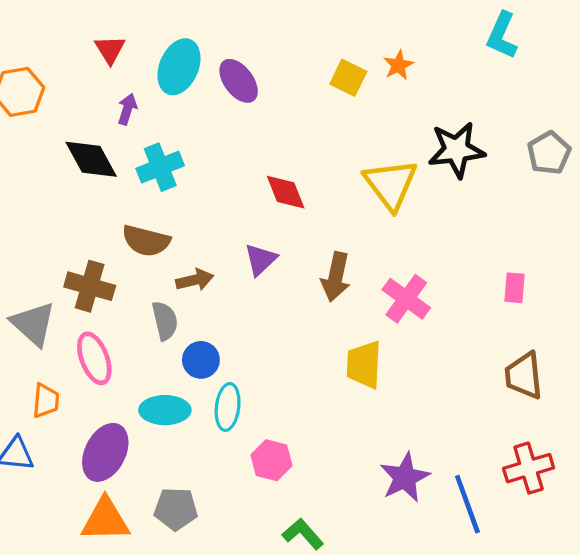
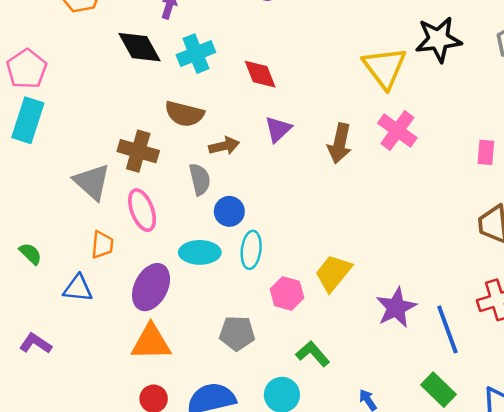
red diamond: (286, 192) -> (260, 74), moved
pink cross: (406, 299) -> (397, 131), moved
yellow trapezoid: (364, 365) -> (333, 273), moved, turned 36
gray pentagon: (176, 509) -> (237, 333), moved

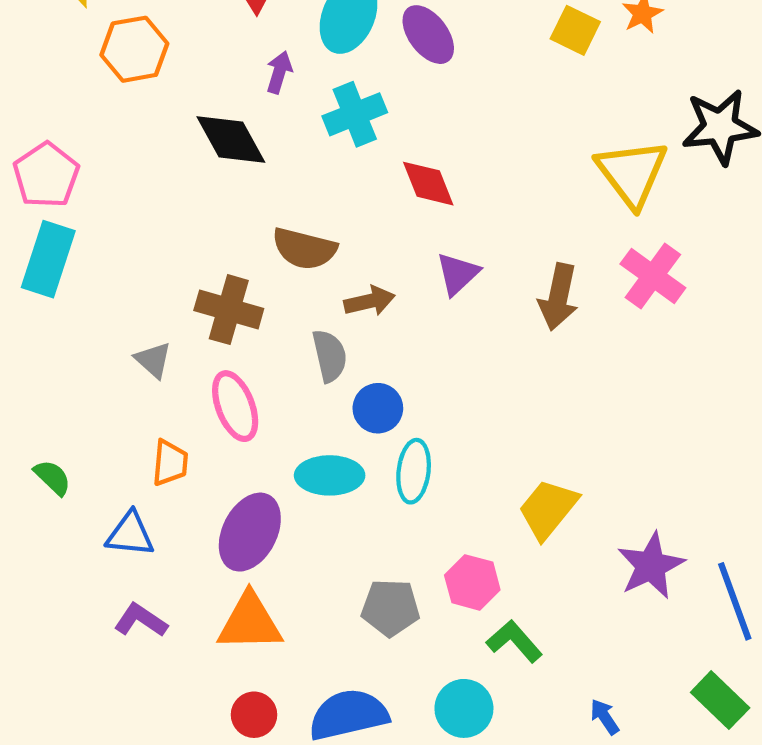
cyan cross: (196, 54) -> (355, 114), moved
gray triangle: (92, 182) -> (153, 360), size x0.6
pink hexagon: (287, 293) -> (472, 582), moved
purple L-shape: (36, 344) -> (141, 620), moved

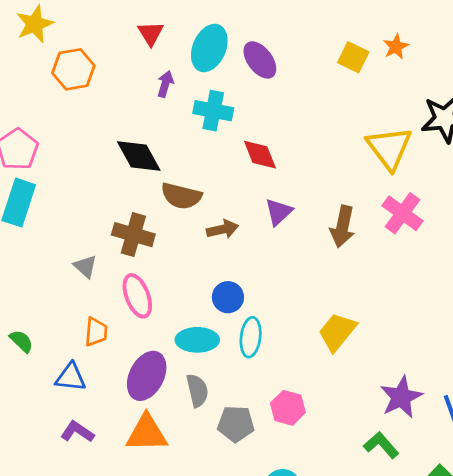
cyan cross: (355, 114) -> (213, 111), turned 33
black diamond: (231, 139) -> (139, 156), moved
gray semicircle: (330, 356) -> (197, 390), moved
yellow trapezoid: (548, 509) -> (337, 332), moved
green L-shape: (514, 641) -> (381, 445), moved

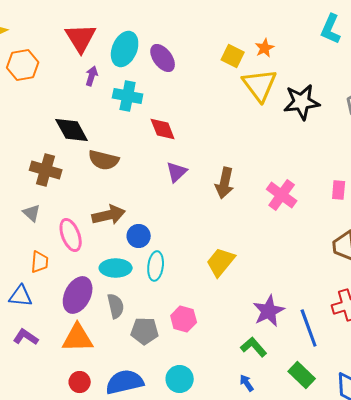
red triangle: (151, 33) -> (81, 38), size x1.6
yellow triangle: (389, 148) -> (260, 85), moved
pink cross: (403, 213) -> (282, 195), moved
brown arrow: (223, 229) -> (109, 215), moved, size x1.4
brown cross: (133, 235) -> (46, 170), moved

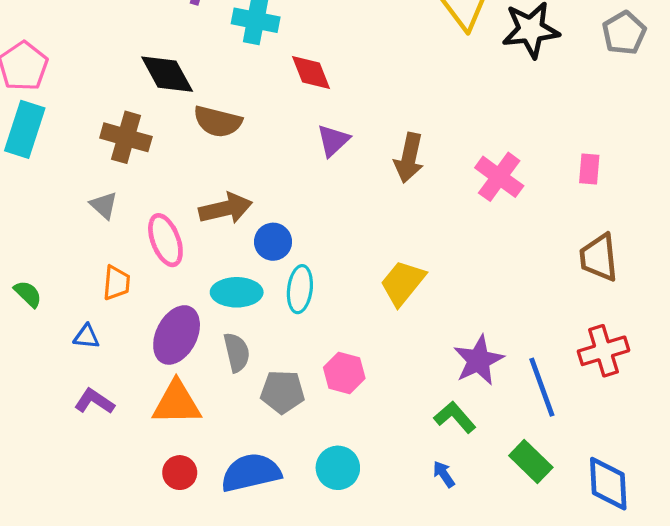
blue triangle: (21, 296) -> (86, 337), size x0.7

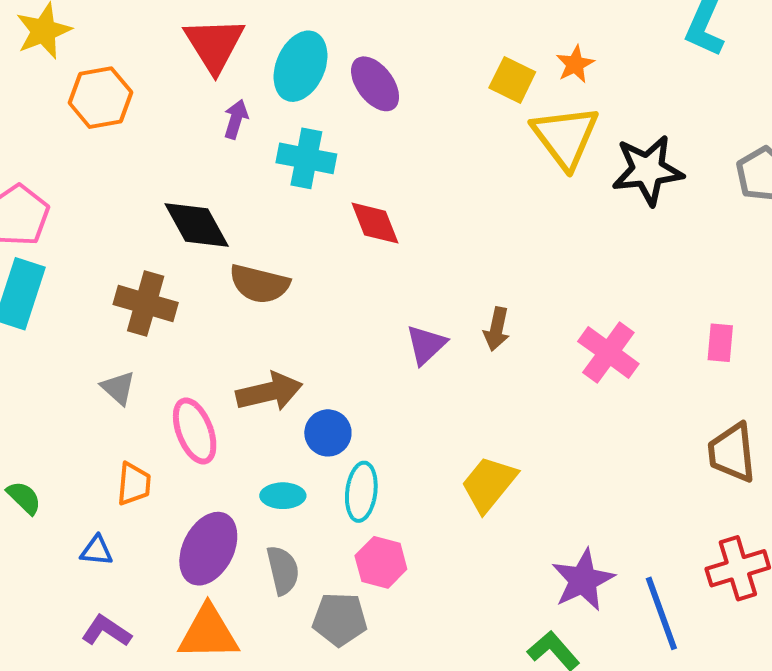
purple triangle: (333, 140) -> (426, 345), moved
brown arrow: (409, 158) -> (497, 329), size x0.7
cyan ellipse: (237, 292) -> (283, 496), size x0.7
pink hexagon: (344, 373) -> (381, 562), moved

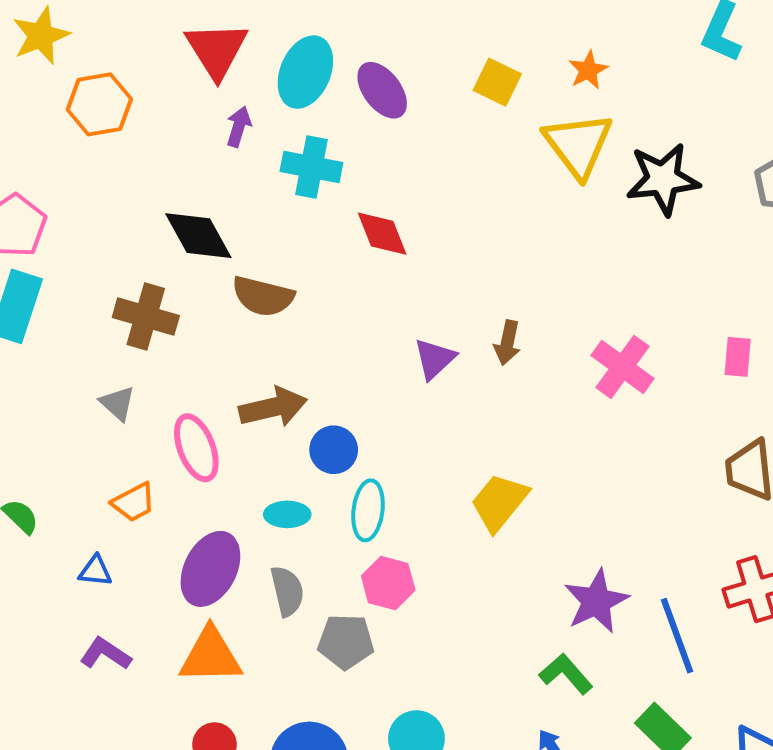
yellow square: (512, 80) -> (497, 82), moved
orange trapezoid: (134, 484) -> (134, 502), turned 57

